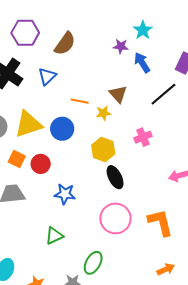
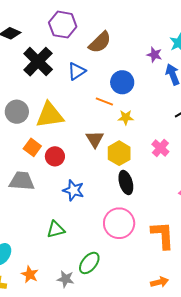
brown triangle: (118, 94) -> (95, 139), moved
blue circle: (62, 129) -> (122, 82), moved
pink cross: (143, 137) -> (160, 148), turned -36

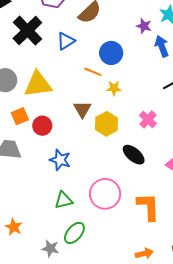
orange square: (32, 147) -> (20, 116), turned 30
black ellipse: (126, 183) -> (134, 155), moved, turned -35
green triangle: (56, 229) -> (64, 200), moved
orange star: (30, 274) -> (14, 227), moved

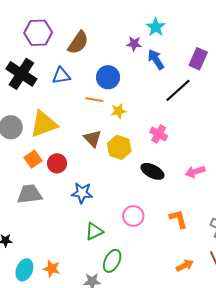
blue triangle: (66, 41) -> (61, 76), turned 36
pink circle: (105, 194) -> (133, 216), size x0.7
orange L-shape: (148, 207) -> (178, 219), size x0.7

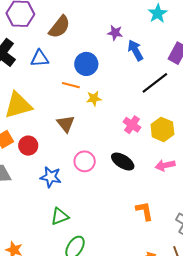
cyan star: (156, 27) -> (158, 13), moved
yellow hexagon: (119, 147) -> (162, 129), moved
pink circle: (133, 216) -> (85, 161), moved

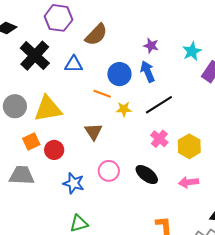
cyan star: (158, 13) -> (192, 51), moved
blue arrow: (135, 50) -> (148, 72), moved
black line: (155, 83) -> (159, 105), moved

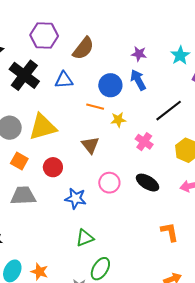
black line: (159, 105) -> (169, 111), moved
pink cross: (159, 139) -> (144, 142), moved
orange square: (31, 142) -> (19, 161), moved, turned -30

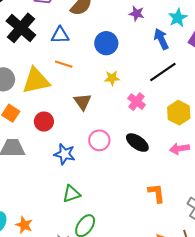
blue arrow: (138, 80) -> (161, 39), moved
orange line: (95, 107) -> (64, 64), moved

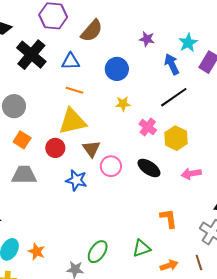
yellow triangle: (36, 81) -> (72, 121), moved
brown triangle: (83, 102) -> (91, 149), moved
yellow hexagon: (179, 113) -> (176, 138), moved
green triangle: (71, 194) -> (141, 248), moved

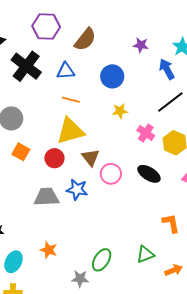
gray trapezoid: (24, 175) -> (46, 197), moved
orange star: (37, 252) -> (49, 250), moved

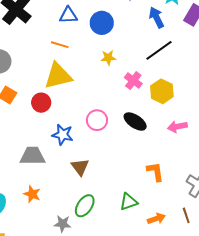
blue triangle: (66, 71) -> (68, 15), moved
brown triangle: (91, 157) -> (80, 167), moved
gray trapezoid: (46, 197) -> (32, 156), moved

